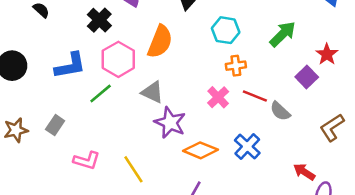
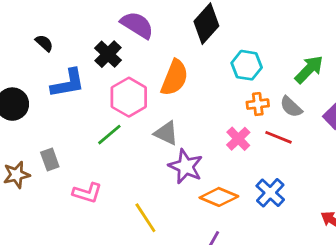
blue L-shape: (70, 66) -> (68, 83), moved
gray semicircle: (280, 111) -> (291, 107), moved
gray rectangle: (55, 125) -> (50, 160), moved, turned -54
pink L-shape: (87, 160) -> (87, 193), moved

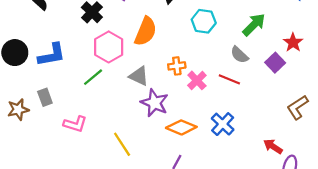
blue L-shape: (68, 83) -> (52, 55), moved
orange cross: (258, 104) -> (177, 66), moved

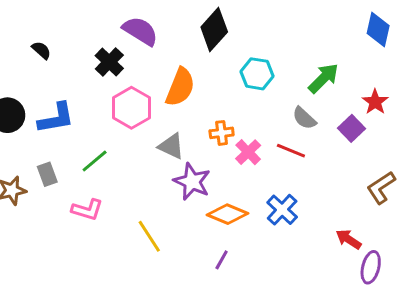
green line: (93, 77) -> (95, 161), moved

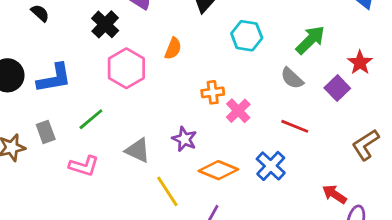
orange semicircle: (180, 87) -> (173, 48), size x0.6
gray triangle: (171, 146) -> (138, 150), moved
red line: (291, 151) -> (295, 126), moved
purple star: (192, 182) -> (184, 139), size x0.7
yellow line: (149, 236) -> (167, 191), moved

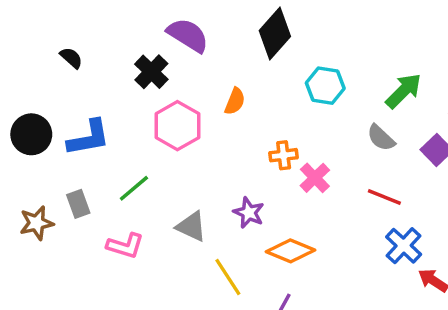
blue cross: (271, 166) -> (404, 246), moved

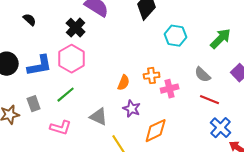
orange semicircle: (235, 101) -> (124, 83), moved
pink hexagon: (177, 126) -> (72, 59), moved
gray semicircle: (381, 138) -> (203, 75), moved
pink cross: (315, 178) -> (170, 89), turned 30
orange diamond: (291, 251) -> (156, 131), turned -48

